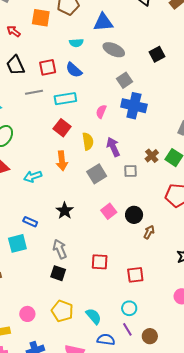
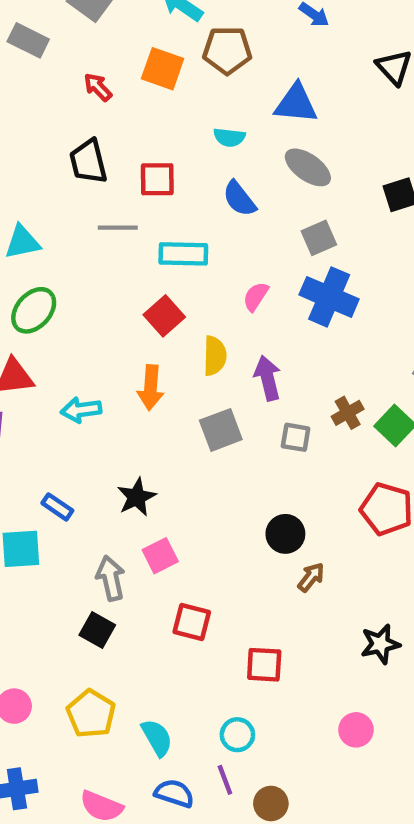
blue semicircle: (74, 70) -> (239, 199), moved
pink square: (109, 211) -> (160, 556), moved

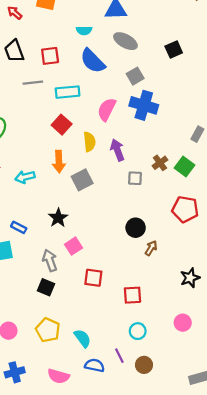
blue semicircle: (239, 199) -> (93, 61), size x1.4
pink semicircle: (256, 296) -> (107, 109), size x1.5
gray square: (221, 430) -> (82, 180), moved
cyan circle: (237, 735) -> (138, 331), moved

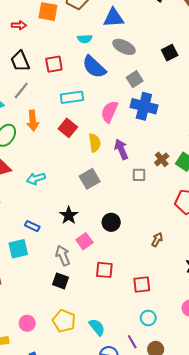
red arrow: (15, 13) -> (19, 25), turned 144
gray line: (33, 83) -> (21, 91), moved, turned -42
orange arrow: (59, 162) -> (33, 121), moved
black circle: (136, 228) -> (111, 222), moved

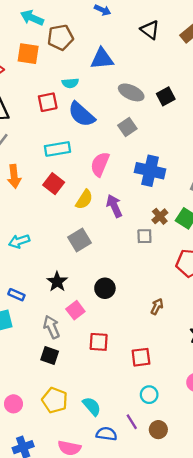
gray ellipse: (124, 47) -> (131, 92), moved
red square: (54, 64) -> (48, 102), moved
blue cross: (144, 106) -> (150, 171), moved
yellow semicircle: (95, 143) -> (84, 199), turned 42
gray square: (139, 175) -> (144, 236), moved

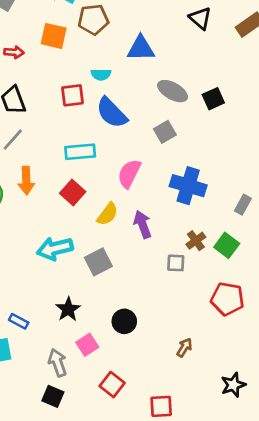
cyan arrow: (19, 241) -> (55, 249), moved, size x1.4
red square: (99, 342) -> (112, 385), turned 30

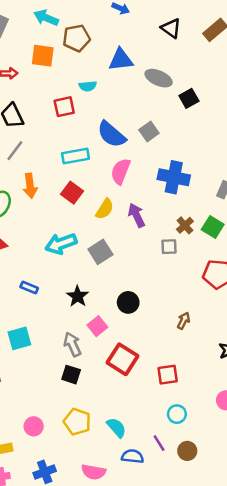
gray ellipse: (173, 91) -> (159, 78), moved
blue semicircle: (112, 113) -> (111, 134), moved
blue rectangle: (19, 321) -> (29, 287), moved
red square: (112, 385) -> (123, 359), size x1.4

